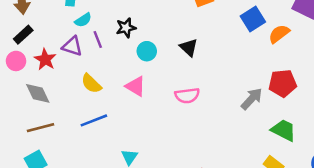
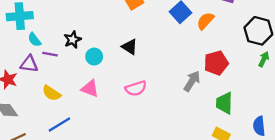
cyan semicircle: (83, 20) -> (34, 40), turned 96
purple line: (98, 39) -> (50, 54), turned -48
green trapezoid: (284, 130) -> (224, 103), turned -105

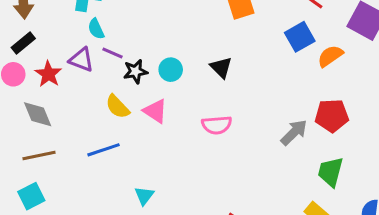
black star: (73, 40) -> (135, 71), moved
yellow semicircle: (51, 93) -> (117, 107), moved

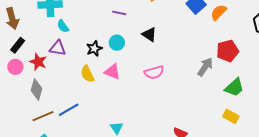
purple line: (112, 53) -> (119, 13), moved
yellow semicircle: (117, 107) -> (87, 74), turned 30
gray diamond: (38, 114) -> (37, 89), turned 50
blue line: (103, 150) -> (69, 110), moved
green trapezoid: (331, 172) -> (234, 88), turned -135

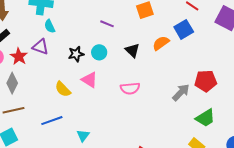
orange semicircle: (219, 12) -> (161, 43), moved
yellow semicircle: (87, 74) -> (63, 89), moved, turned -30
blue line: (69, 110) -> (52, 121), moved

